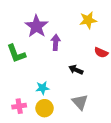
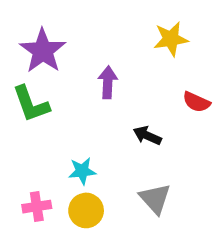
purple star: (36, 26) -> (43, 51), moved

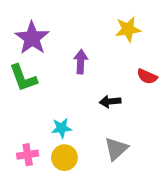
black arrow: (147, 136) -> (110, 102), turned -30
gray triangle: (155, 199) -> (116, 149), turned 30

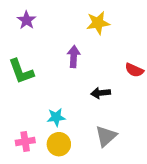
yellow star: (128, 29) -> (98, 23), moved
purple star: (32, 38) -> (27, 20), moved, size x0.6

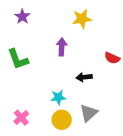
cyan star: (56, 117) -> (58, 97), moved
pink cross: (25, 141) -> (21, 118), turned -32
yellow circle: (59, 144) -> (62, 120), moved

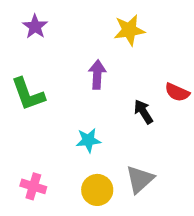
black arrow: (84, 77) -> (143, 112), moved, turned 64
cyan star: (58, 97) -> (88, 140), moved
pink cross: (21, 118) -> (33, 186), turned -32

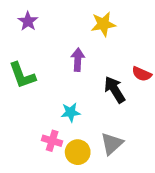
black arrow: (143, 112) -> (115, 90), size x1.4
pink cross: (33, 186) -> (52, 141), moved

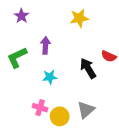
purple arrow: (78, 60) -> (45, 45), moved
green L-shape: (22, 75) -> (17, 57), turned 85
cyan star: (71, 112) -> (50, 77), moved

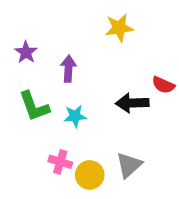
purple star: (21, 16) -> (26, 52), moved
green L-shape: (17, 57) -> (34, 106), moved, turned -85
black arrow: (88, 68) -> (132, 103), turned -60

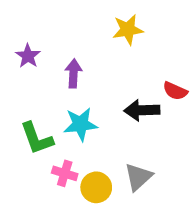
green L-shape: (34, 106) -> (37, 138), moved
cyan star: (75, 116) -> (80, 124), size x1.4

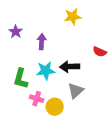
black arrow: (142, 110) -> (70, 67), moved
green L-shape: (37, 138) -> (21, 79), turned 35
gray triangle: (138, 177) -> (76, 91), moved

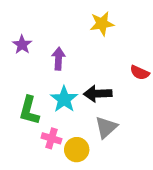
cyan star: (46, 71) -> (64, 99), turned -30

